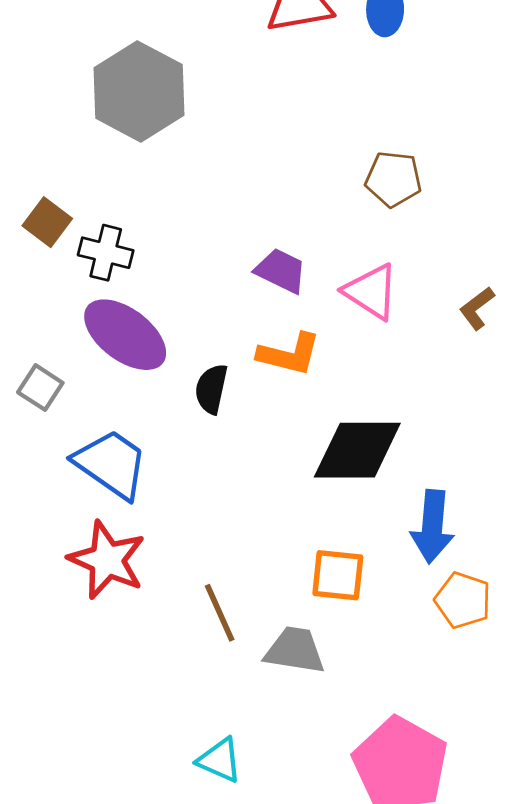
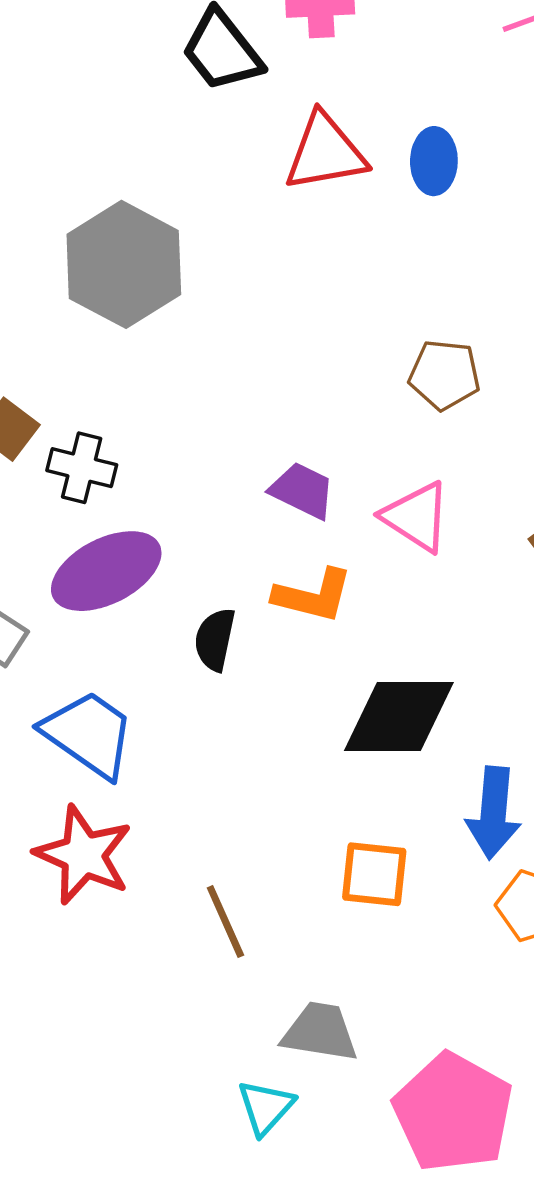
purple ellipse: (125, 335) -> (106, 571), turned -64
gray trapezoid: (295, 650) -> (320, 1032), moved
cyan triangle: (220, 760) -> (266, 1107), moved, turned 48

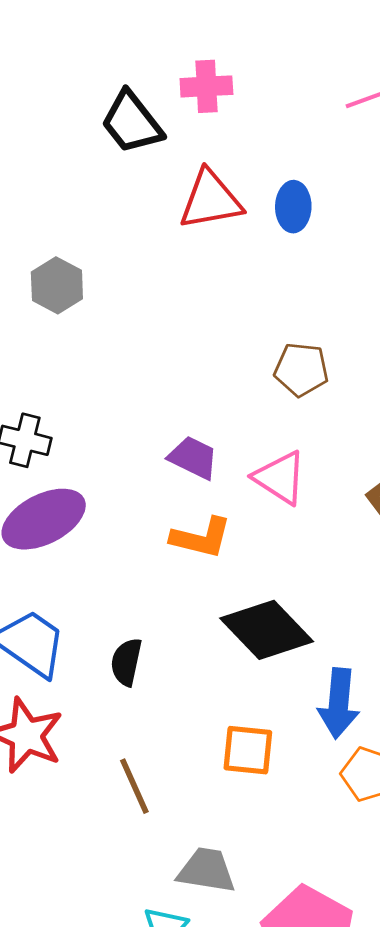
gray hexagon: (124, 264) -> (57, 285), size x0.6
black semicircle: (215, 639) -> (126, 662), moved
black diamond: (399, 717) -> (267, 630), turned 46

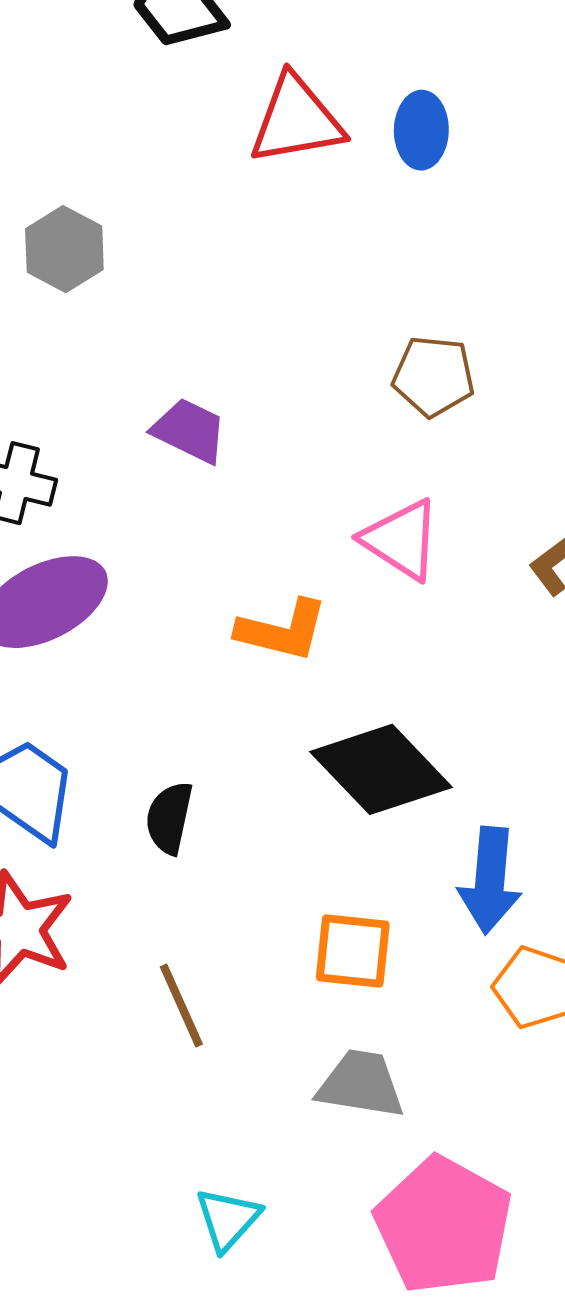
purple trapezoid: (193, 458) -> (189, 431), moved
gray trapezoid: (206, 870) -> (361, 1084), moved

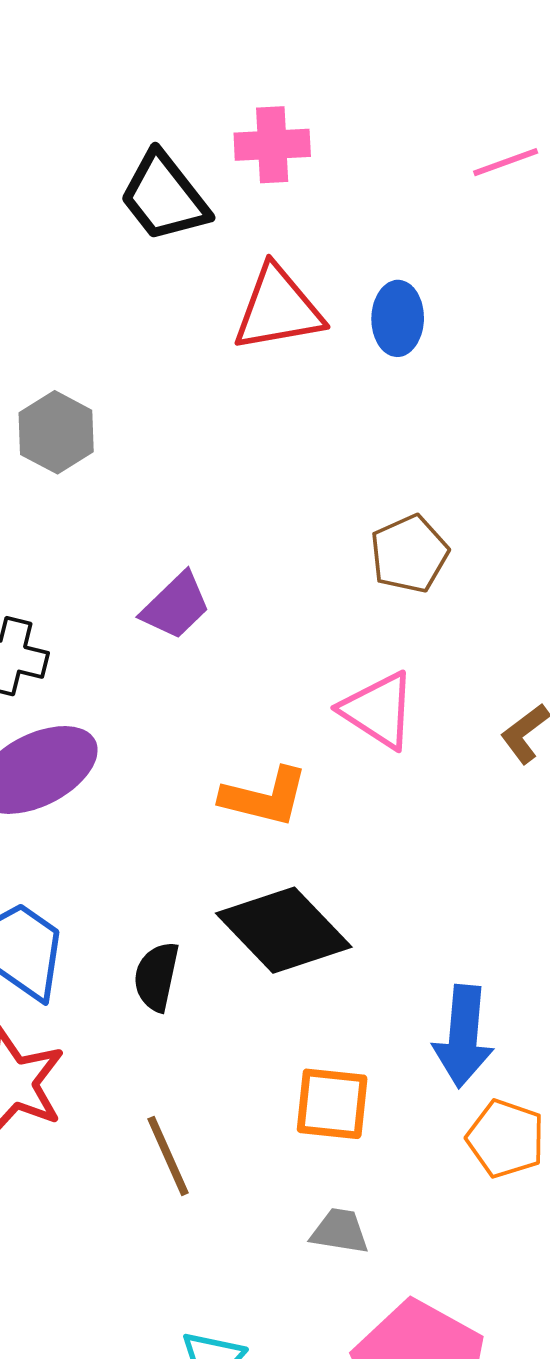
brown pentagon: (433, 376) -> (409, 554), turned -30
purple trapezoid: (189, 431) -> (176, 606), turned 110
black diamond: (381, 769) -> (284, 930), moved
gray trapezoid: (361, 1084) -> (340, 1231), size x0.7

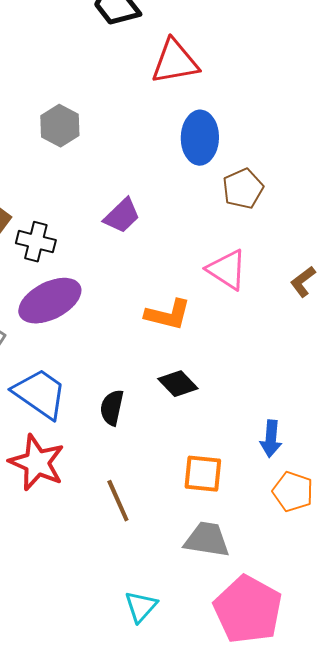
blue ellipse: (398, 318) -> (200, 138), moved, size x1.4
black diamond: (284, 930) -> (178, 384), size x0.6
blue arrow: (463, 1036) -> (271, 439), size x0.7
gray trapezoid: (340, 1231) -> (207, 540), size x1.5

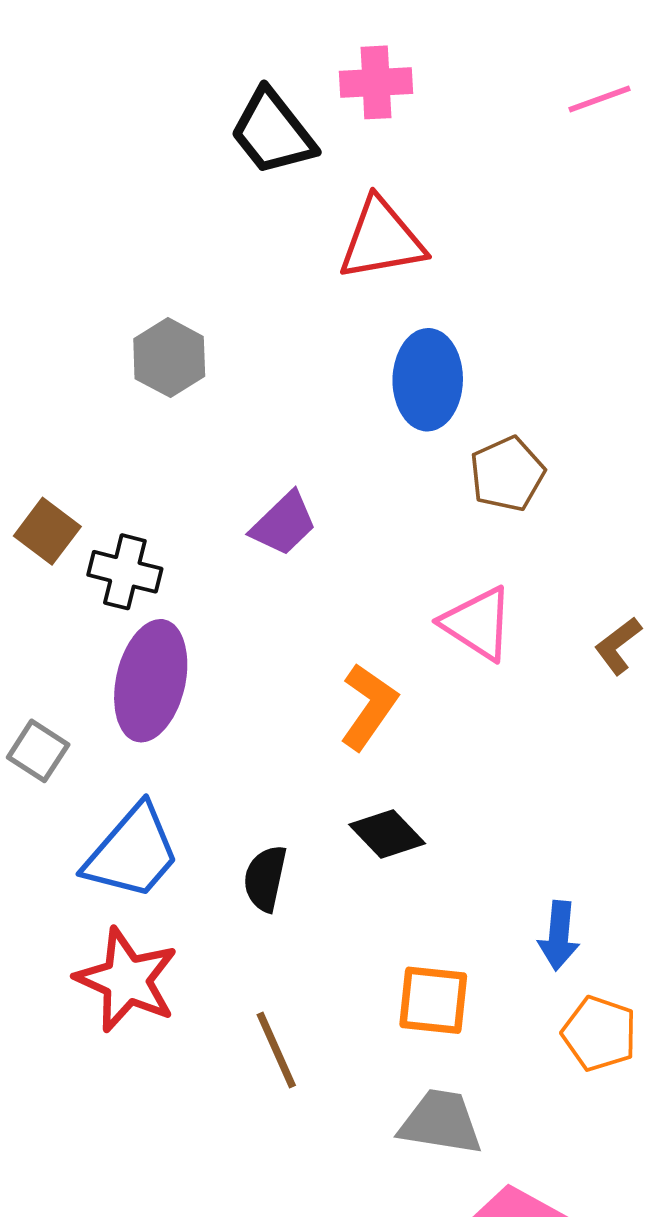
purple ellipse: (50, 301) -> (151, 681), turned -50
orange L-shape: (168, 315) -> (369, 707), turned -69
blue trapezoid: (40, 394) -> (132, 852), turned 96

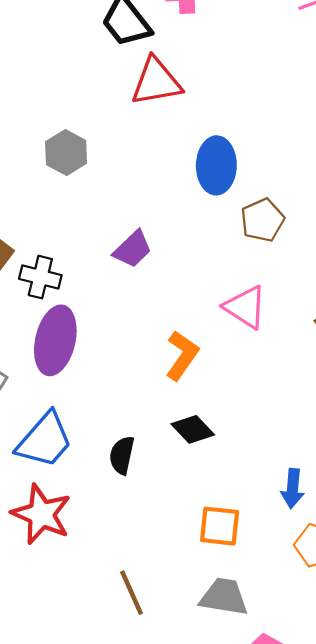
red triangle: (382, 239) -> (156, 82), moved
brown line: (276, 1050) -> (132, 593), moved

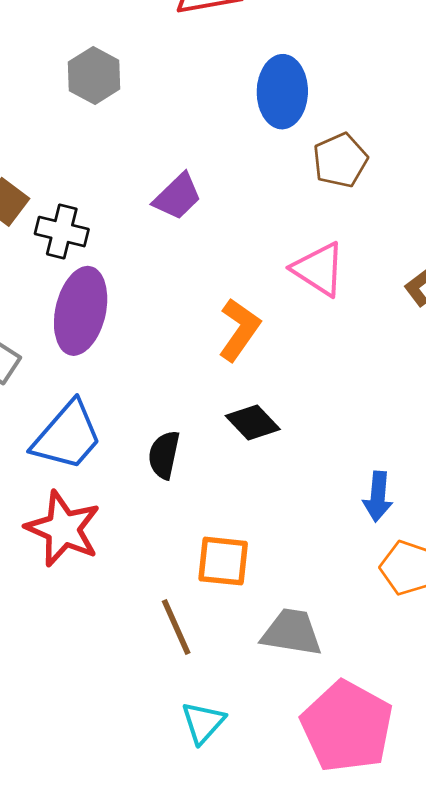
orange square: (220, 526) -> (223, 561), moved

